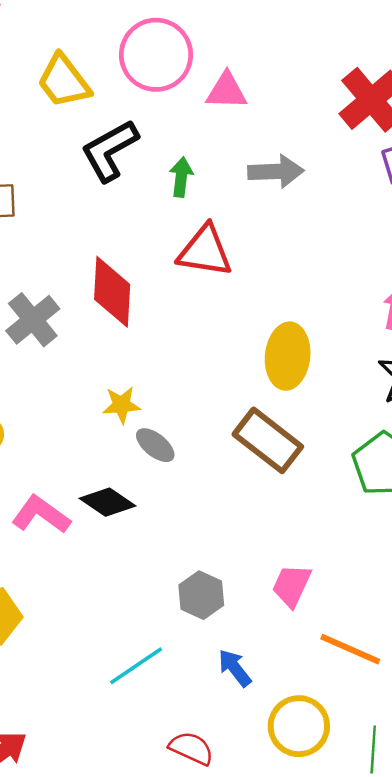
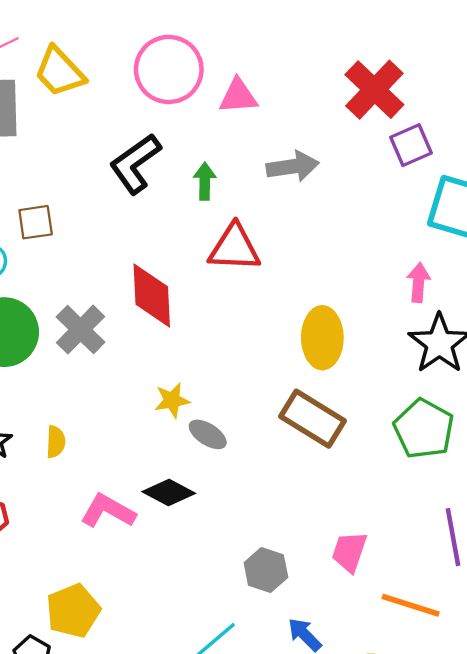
yellow trapezoid: (64, 81) -> (60, 72), moved

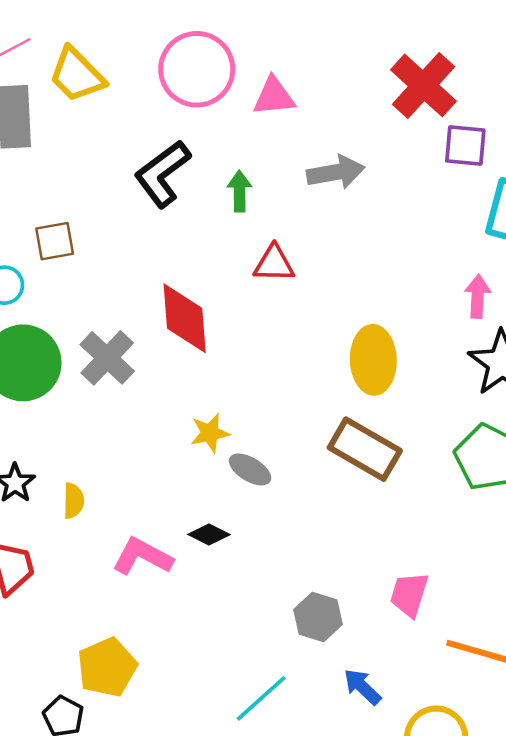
purple square: (411, 145) -> (465, 145), turned 30
red triangle: (234, 248) -> (274, 264), size x0.7
yellow semicircle: (56, 442) -> (74, 501), moved
black diamond: (169, 492) -> (209, 534), size x0.7

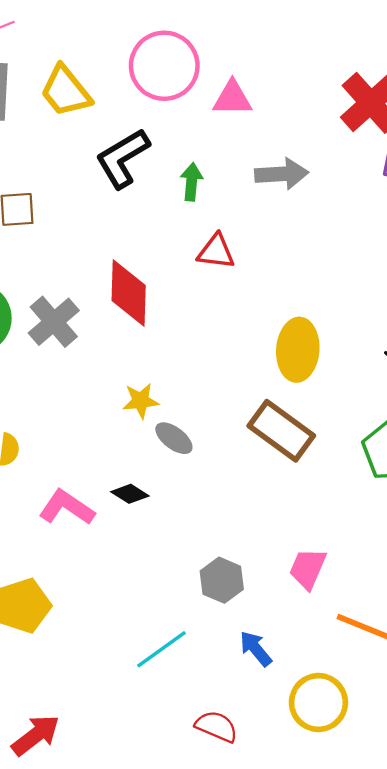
yellow trapezoid: (77, 75) -> (66, 91), moved

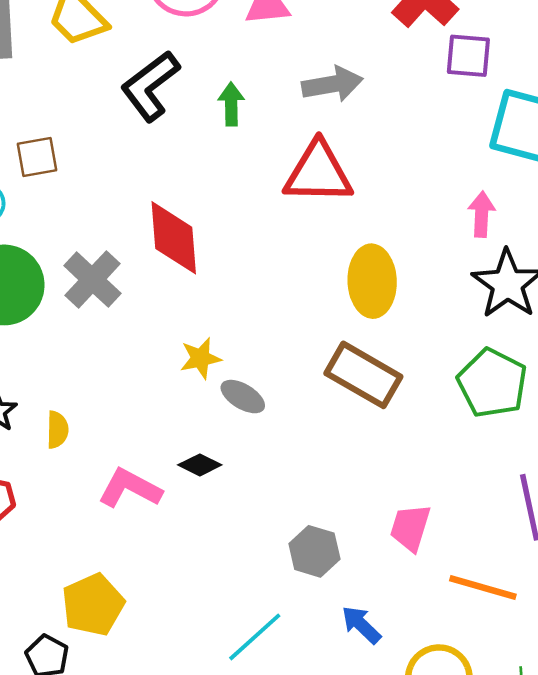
red triangle: (216, 252) -> (318, 173), moved, size x1.6

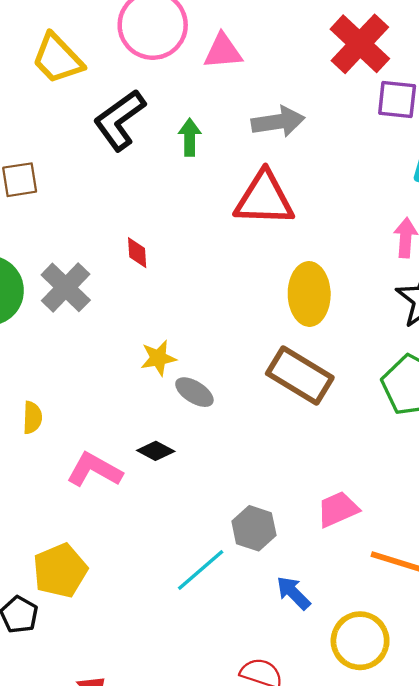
red diamond: (174, 238) -> (137, 253), size x0.5
pink trapezoid: (410, 528) -> (338, 509), turned 48
cyan line: (255, 637) -> (201, 570), moved

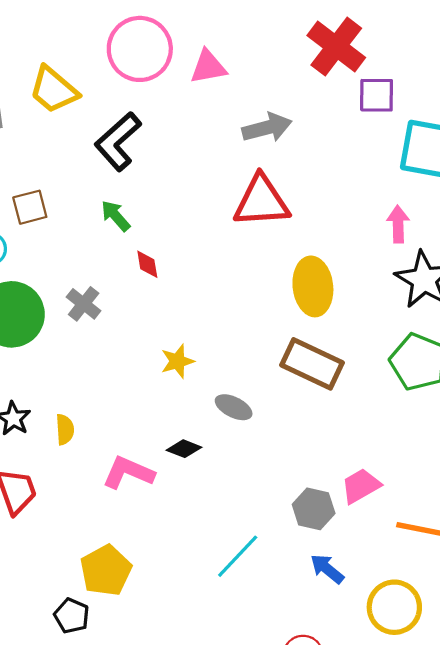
green arrow: (190, 137) -> (116, 216), moved, turned -36
gray cross: (66, 287) -> (84, 304), size x0.7
gray ellipse: (194, 392) -> (234, 407), moved
gray hexagon: (254, 528) -> (314, 509), moved

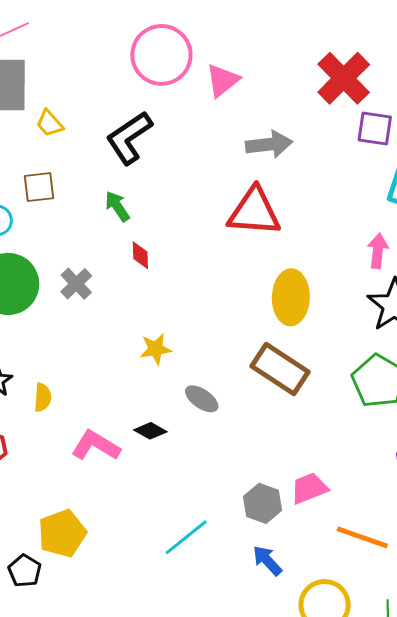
pink triangle: (208, 67) -> (222, 80), turned -36
yellow trapezoid: (54, 90) -> (50, 123), moved, size x0.6

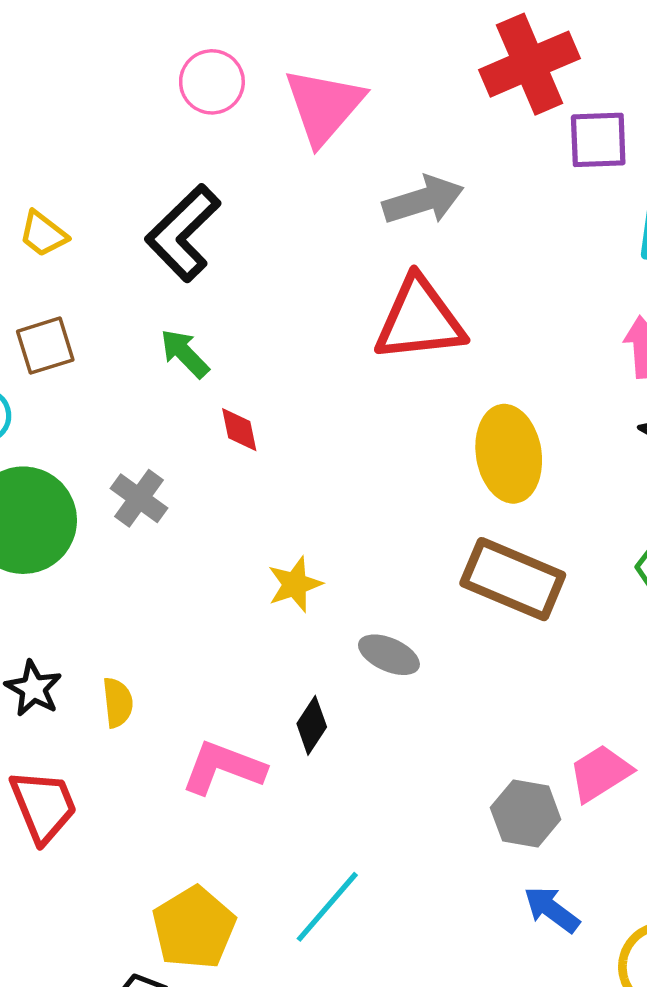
pink circle: (161, 55) -> (212, 82), size x0.6
red cross: (344, 78) -> (530, 64), turned 32
pink triangle: (222, 80) -> (324, 106), size x1.4
black diamond: (150, 431) -> (312, 725), turned -76
cyan line: (186, 537) -> (327, 907), moved

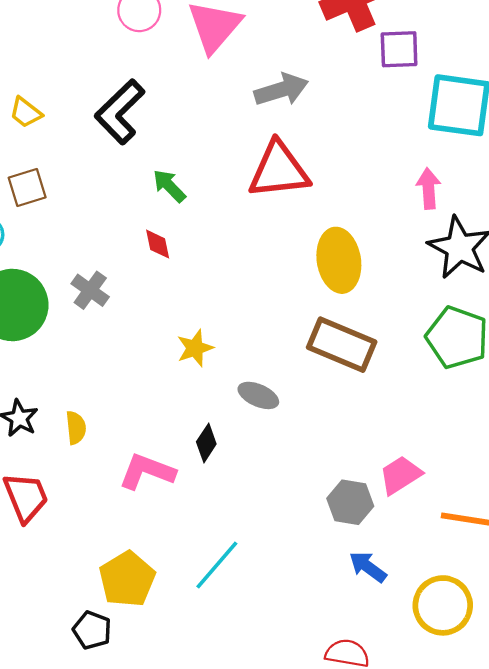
green arrow: (185, 353) -> (169, 186), moved

